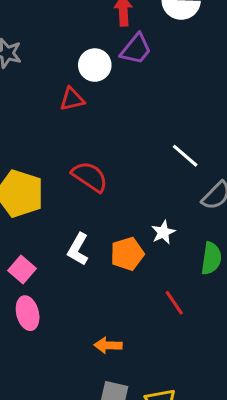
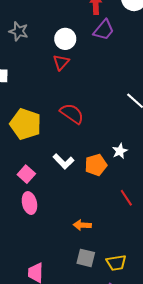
white circle: (95, 65) -> (65, 39), moved
red triangle: (72, 99) -> (61, 62), turned -36
white L-shape: (78, 249) -> (63, 161), turned -75

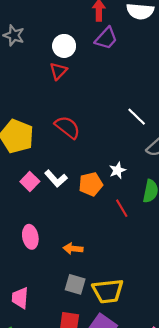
pink square: (26, 174) -> (30, 181), moved
red line: (126, 198) -> (122, 208), moved
pink ellipse: (29, 203) -> (30, 237), moved
yellow trapezoid: (116, 263) -> (108, 291), size x1.4

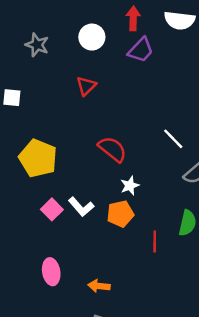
white circle: (64, 46) -> (92, 37), moved
red semicircle: (67, 127) -> (112, 149), moved
white star: (117, 170) -> (130, 186), moved
red line: (122, 208) -> (155, 242), turned 30

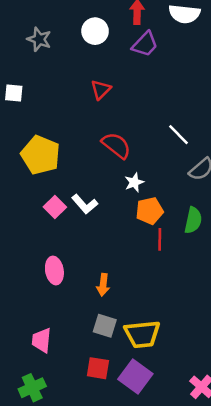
red triangle: (86, 86) -> (101, 90), moved
orange pentagon: (120, 214) -> (149, 211), moved
orange arrow: (99, 286) -> (103, 285), turned -90

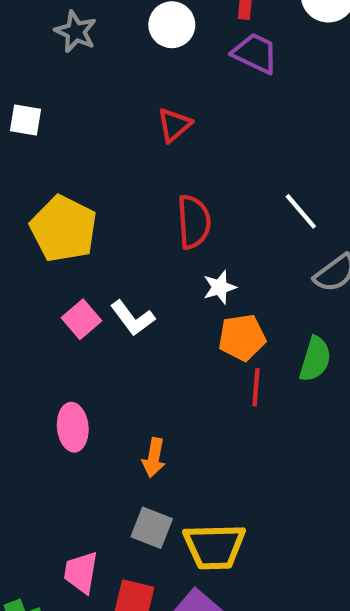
purple trapezoid: (145, 44) -> (255, 53), turned -112
red semicircle: (116, 145) -> (194, 222), turned 44
pink trapezoid: (42, 340) -> (81, 572), moved

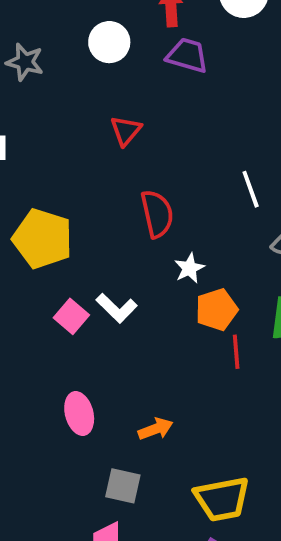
white line: (301, 211) -> (251, 189), turned 30
orange arrow: (154, 458) -> (156, 429), turned -112
gray square: (152, 528) -> (123, 486), moved

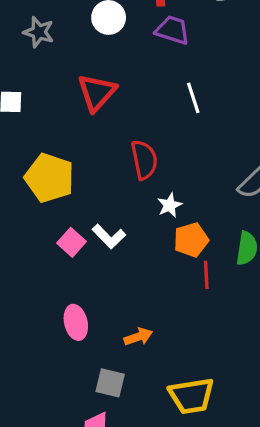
red triangle: (126, 131) -> (97, 92), moved, size x1.5
white line: (251, 189) -> (193, 98), moved

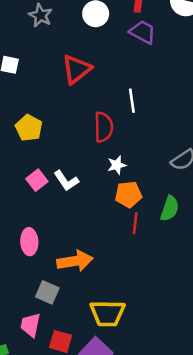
white line: (193, 98) -> (132, 101), moved
yellow pentagon: (49, 178) -> (29, 128), size x0.7
orange arrow: (138, 337) -> (75, 261), size x1.6

